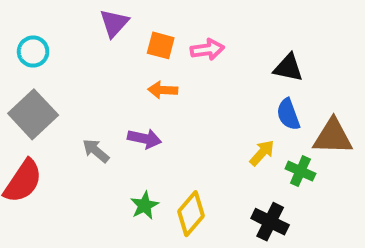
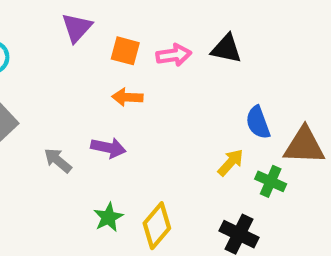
black triangle: (288, 68) -> (226, 49), moved

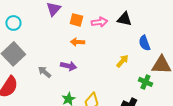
blue semicircle: (258, 122) -> (144, 43), moved
yellow arrow: (231, 162) -> (122, 61), moved

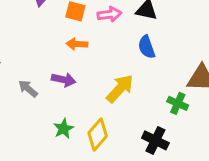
blue semicircle: (144, 43) -> (147, 47), moved
yellow arrow: (122, 61) -> (120, 89), moved, size x1.5

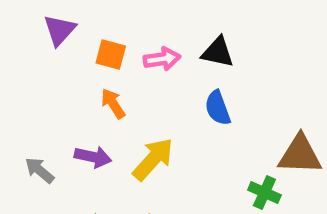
orange arrow: (77, 44) -> (113, 103), turned 54
yellow arrow: (120, 89) -> (153, 159), moved

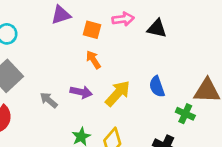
purple triangle: (60, 30) -> (61, 15), turned 30
pink arrow: (162, 59) -> (123, 19), moved
blue semicircle: (218, 108) -> (157, 87), moved

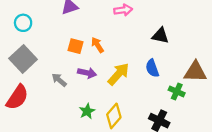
black triangle: (157, 28) -> (160, 36), moved
orange square: (92, 30) -> (75, 46), moved

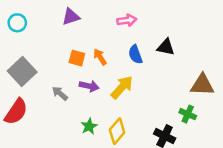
cyan circle: (23, 23) -> (17, 23), moved
blue semicircle: (152, 68) -> (135, 54), moved
green cross: (177, 91) -> (188, 114), moved

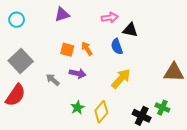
black triangle: (166, 47) -> (130, 30), moved
yellow arrow: (122, 87) -> (121, 79), moved
green cross: (188, 114) -> (162, 108), moved

